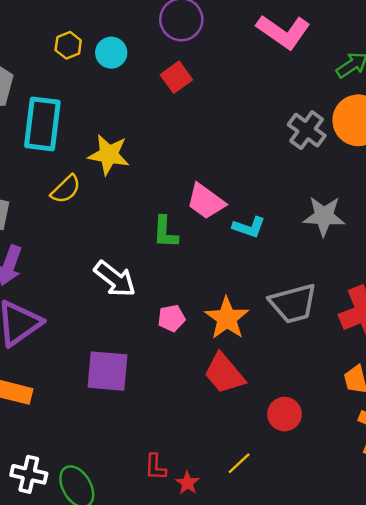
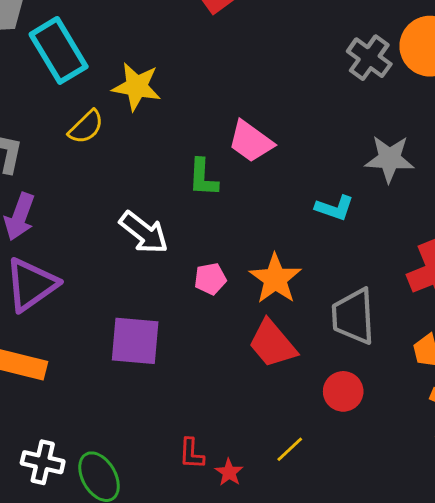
cyan rectangle: (42, 124) -> (59, 50), turned -38
cyan L-shape: (249, 227) -> (335, 208), moved
gray trapezoid: (293, 303) -> (353, 316), moved, turned 102

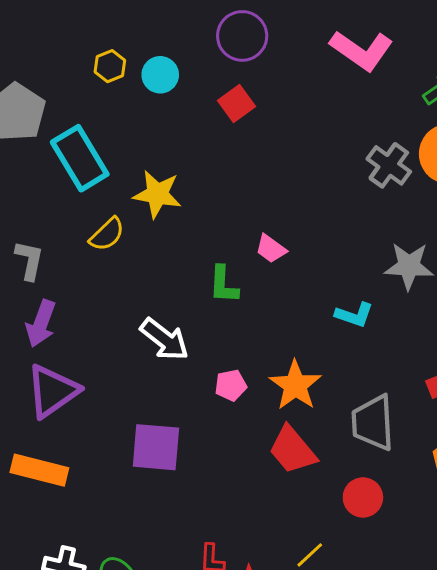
pink trapezoid: (251, 141) -> (271, 249), size x0.7

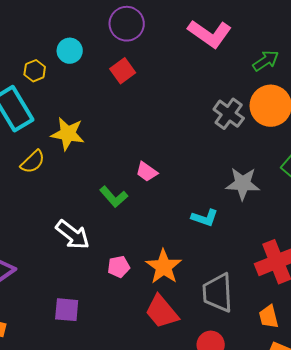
yellow hexagon: (110, 66) -> (35, 71), moved
green L-shape: (223, 285) -> (114, 197), turned -44
purple square: (156, 447) -> (67, 310), size x0.7

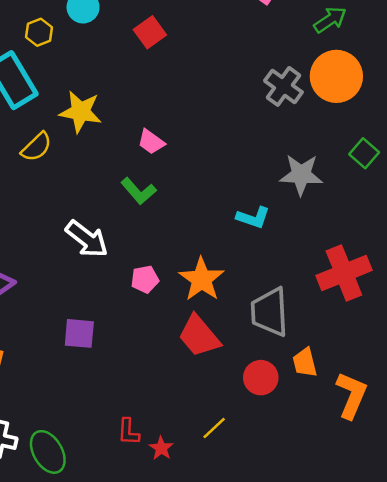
pink trapezoid: (147, 172) -> (151, 142), moved
orange trapezoid: (269, 317) -> (305, 362), moved

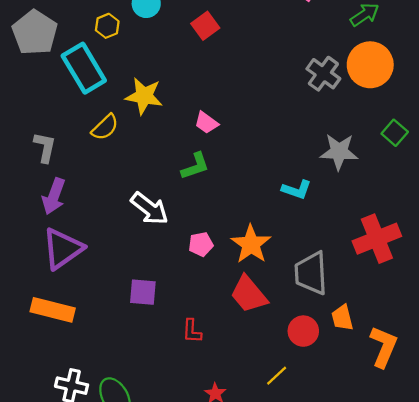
green L-shape: (139, 191) -> (195, 166), turned -68
yellow line: (214, 428) -> (277, 376), moved
red L-shape: (128, 432) -> (192, 331), moved

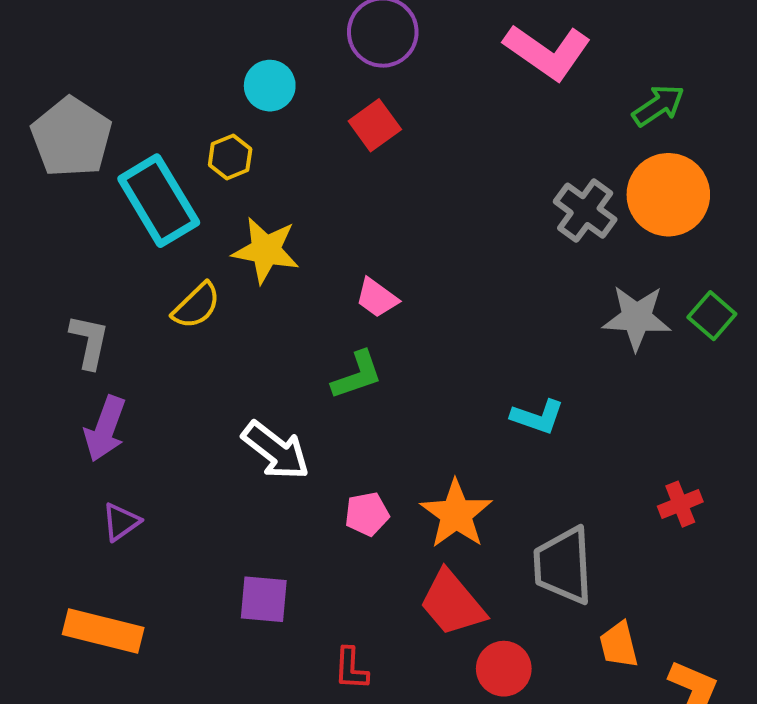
yellow hexagon: (107, 26) -> (230, 157), moved
gray star: (339, 152) -> (637, 318), moved
red cross: (377, 239) -> (680, 504), size x0.5
purple triangle: (63, 249) -> (121, 522), size x0.5
red circle: (303, 331) -> (504, 669), moved

